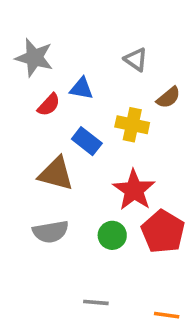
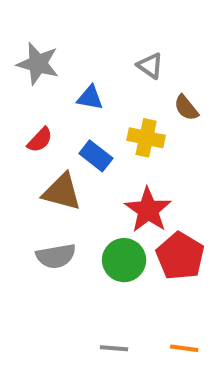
brown semicircle: (168, 98) -> (186, 108), turned 90
red semicircle: (49, 105) -> (40, 140), moved
green circle: (112, 235) -> (124, 260), size x1.4
gray line: (96, 302) -> (114, 348), moved

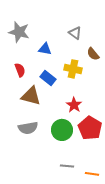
red semicircle: (40, 140) -> (20, 70), turned -64
red star: (148, 210) -> (74, 105), size x0.7
gray line: (114, 348) -> (67, 166), moved

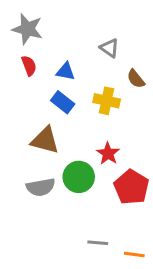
gray star: (19, 32) -> (27, 29), moved
red semicircle: (20, 70) -> (29, 66), moved
blue rectangle: (48, 78) -> (63, 102), moved
green circle: (62, 130) -> (79, 177), moved

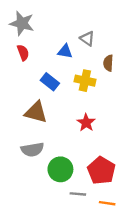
blue triangle: (66, 71) -> (65, 51), moved
brown semicircle: (136, 79) -> (108, 63), turned 42
green circle: (79, 177) -> (60, 169), moved
red pentagon: (131, 187) -> (101, 171), moved

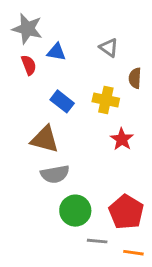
blue triangle: (65, 51) -> (56, 52), moved
red star: (86, 123) -> (122, 139), moved
gray semicircle: (32, 150) -> (55, 174), moved

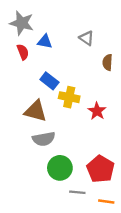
yellow cross: (106, 100) -> (69, 97), moved

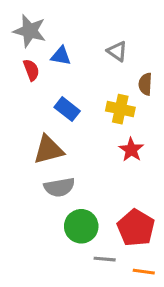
yellow cross: (69, 97) -> (120, 109), moved
brown triangle: (36, 111) -> (48, 150), turned -30

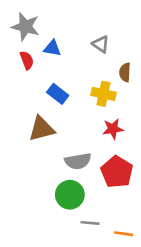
red star: (131, 150) -> (113, 129), turned 30
gray semicircle: (59, 187) -> (78, 161), moved
red pentagon: (136, 228) -> (117, 172), moved

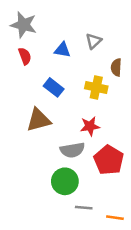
gray triangle: (101, 44) -> (94, 41), turned 42
blue triangle: (52, 48) -> (62, 50), moved
red star: (113, 129) -> (90, 126), moved

